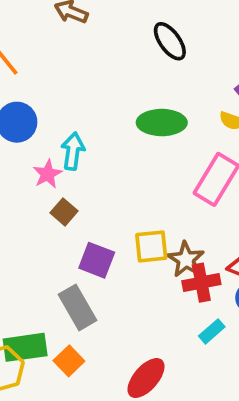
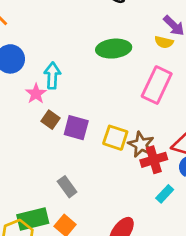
yellow square: (151, 246) -> (115, 138), turned 30
purple square: (97, 260) -> (76, 128), moved
gray rectangle: (77, 307) -> (67, 187), size x0.7

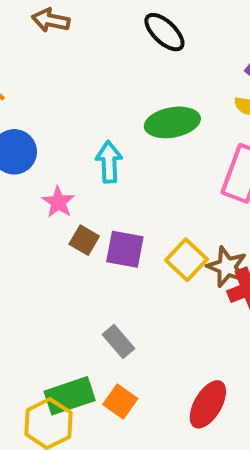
cyan arrow: (52, 76) -> (109, 162), moved
yellow square: (115, 138) -> (187, 260), turned 30

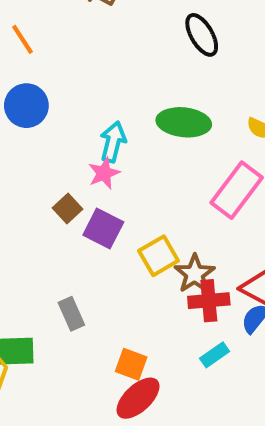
pink star: (58, 202) -> (104, 173), moved
orange square: (120, 402) -> (131, 364), moved, turned -32

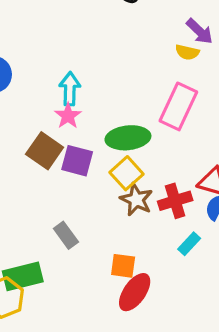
green ellipse: (184, 122) -> (128, 138), moved
brown square: (68, 209) -> (45, 151), size x1.5
brown star: (195, 274) -> (136, 200), moved

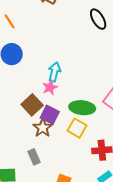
yellow square: (127, 173) -> (77, 128), turned -30
brown star: (136, 200) -> (43, 128), moved

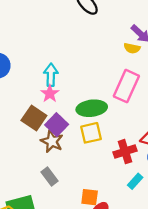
purple square: (50, 115) -> (57, 125), turned 30
yellow square: (77, 128) -> (91, 133), turned -30

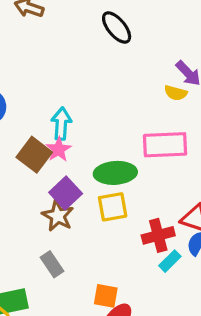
pink rectangle: (126, 86) -> (165, 145), turned 60
brown square: (34, 118) -> (34, 155), moved
cyan rectangle: (135, 181) -> (170, 261), moved

